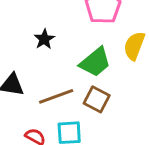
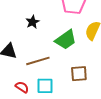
brown square: (97, 99) -> (79, 74), moved, turned -36

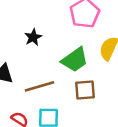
brown square: (79, 74) -> (85, 90), moved

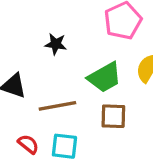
black star: (33, 37) -> (56, 44), turned 30

